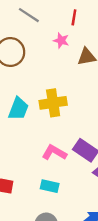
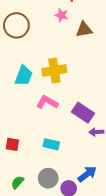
pink L-shape: (54, 153) -> (47, 102), moved

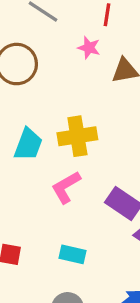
pink L-shape: (47, 102) -> (66, 187), turned -60

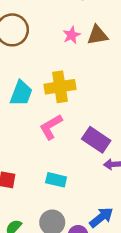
pink star: (89, 48) -> (72, 35), moved, turned 30

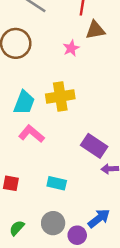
brown triangle: (97, 35) -> (95, 30), moved
pink L-shape: (51, 127) -> (31, 134), moved, turned 70

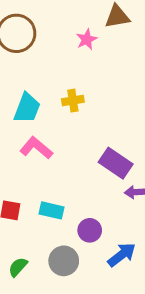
yellow cross: (60, 96) -> (73, 101), size x0.6
cyan rectangle: (57, 183) -> (52, 210), moved
purple circle: (77, 235) -> (90, 230), moved

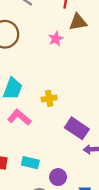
yellow cross: (73, 101) -> (49, 98), moved

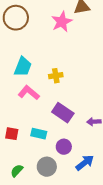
pink star: (56, 39) -> (62, 22), size x1.5
purple rectangle: (77, 128) -> (63, 113), moved

